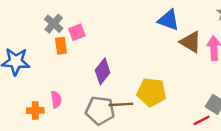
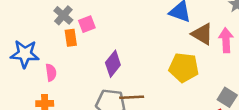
yellow pentagon: (151, 92) -> (184, 68), moved
pink semicircle: (56, 100) -> (51, 72), moved

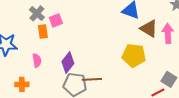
purple diamond: (113, 64) -> (68, 62), moved
pink semicircle: (51, 72) -> (37, 60), moved

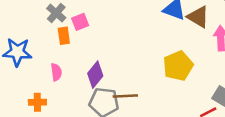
brown triangle: (149, 28) -> (198, 17), moved
yellow pentagon: (134, 55) -> (178, 66), turned -30

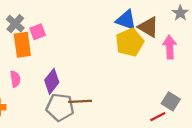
orange rectangle: (64, 36) -> (22, 45), size x1.5
yellow pentagon: (178, 66) -> (130, 42), moved

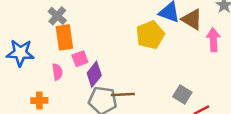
pink square: (38, 32) -> (80, 59), moved
yellow pentagon: (130, 42) -> (150, 35), moved
gray square: (171, 101) -> (182, 95), moved

